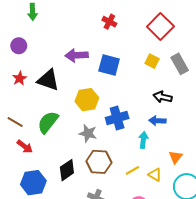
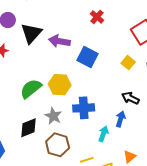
black triangle: (48, 80) -> (31, 33), moved, turned 40
blue arrow: (157, 121) -> (121, 119), turned 91
green semicircle: (48, 122) -> (31, 89), moved
black diamond: (67, 170) -> (29, 128), moved

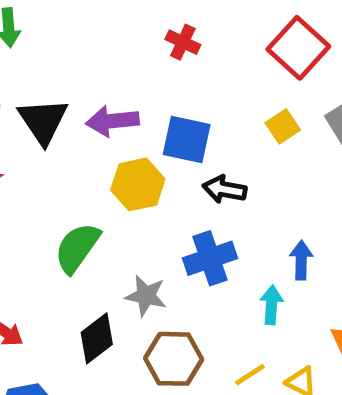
yellow square: (128, 63) -> (283, 126), turned 32
yellow hexagon: (60, 85) -> (138, 184), moved
black arrow: (130, 98) -> (225, 189), moved

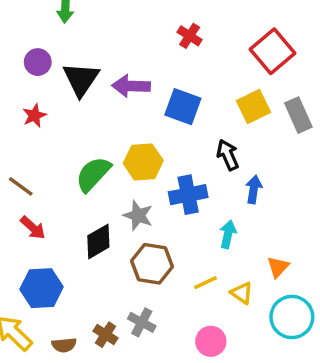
yellow square: (283, 126) -> (254, 107), size x1.4
yellow hexagon: (138, 184) -> (143, 162), moved
black arrow: (225, 189) -> (228, 155), moved, turned 48
blue arrow: (301, 260) -> (254, 189), moved

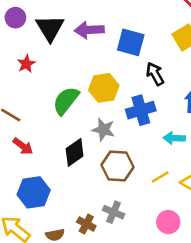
red star: (34, 116) -> (26, 64), moved
black arrow: (228, 155) -> (155, 74), moved
cyan arrow: (228, 234) -> (174, 138), turned -95

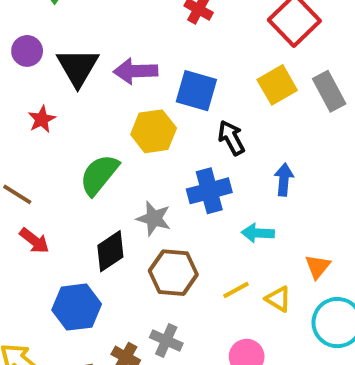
yellow hexagon: (104, 88) -> (154, 131), moved
blue hexagon: (34, 192) -> (77, 307), moved

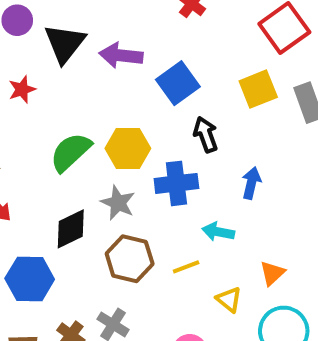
blue square: (196, 91) -> (178, 83), turned 30
yellow hexagon: (154, 131) -> (128, 148), moved
yellow line: (236, 290) -> (186, 267), moved

